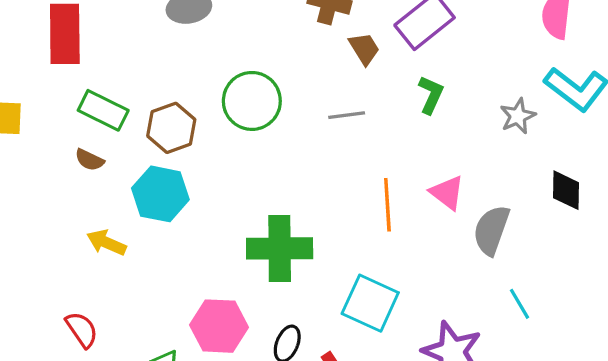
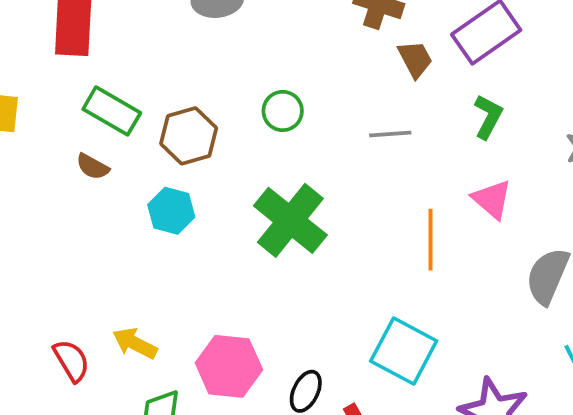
green circle: (252, 101) -> (283, 111), size x0.6
pink triangle: (447, 193) -> (492, 199), moved
cyan hexagon: (160, 194) -> (171, 211), size x0.7
yellow arrow: (106, 243) -> (135, 343), moved
green cross: (280, 248) -> (290, 220), moved, turned 36

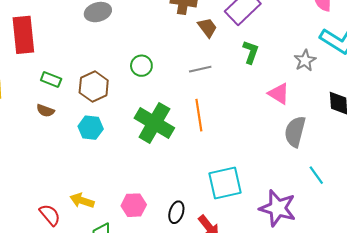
green rectangle: (112, 111) -> (51, 80), size x0.7
pink triangle: (492, 199) -> (279, 94), moved
orange line: (431, 240) -> (199, 115), moved
cyan square: (404, 351) -> (225, 183), turned -32
pink hexagon: (229, 366) -> (134, 205), size x0.7

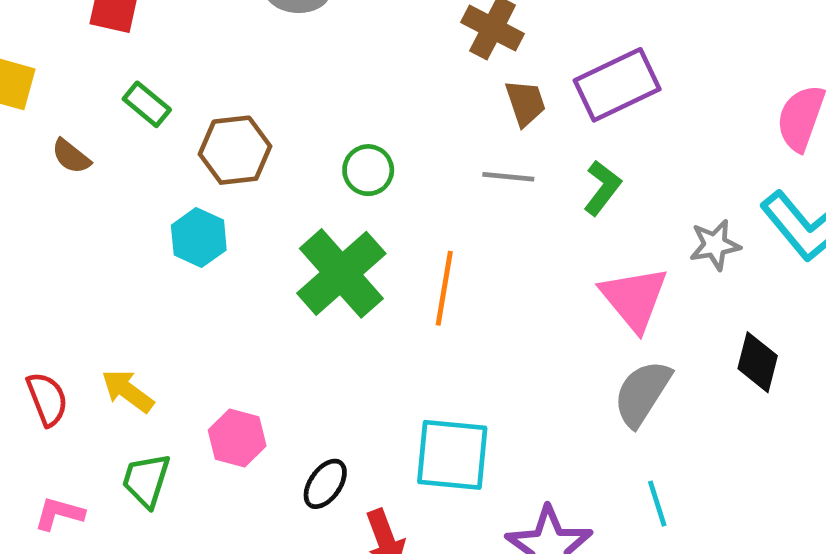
green circle: (141, 66) -> (368, 170), moved
gray line: (200, 69) -> (508, 177), moved
pink triangle: (279, 94) -> (634, 298), size x1.4
brown semicircle: (45, 111) -> (71, 156), moved

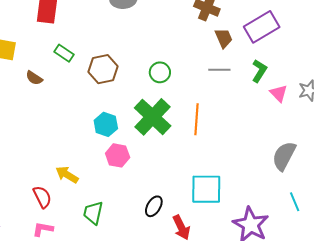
cyan hexagon: (199, 238) -> (106, 124), moved
pink triangle: (634, 298) -> (279, 93), moved, size x0.6
red semicircle: (47, 399) -> (42, 197), moved
pink hexagon: (237, 438) -> (118, 155), moved
green trapezoid: (146, 480) -> (93, 213), moved

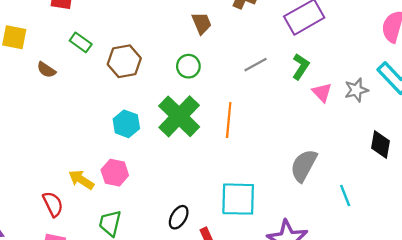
brown trapezoid: (224, 38) -> (202, 23), moved
gray line: (219, 70) -> (255, 65), turned -30
pink hexagon: (118, 155) -> (115, 173), moved
gray semicircle: (284, 156) -> (304, 166), moved
cyan line: (295, 202) -> (345, 196), moved

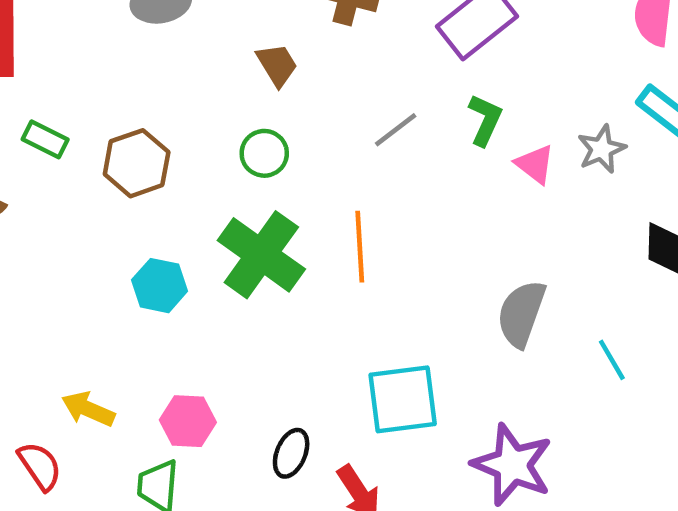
pink hexagon: (115, 173) -> (188, 421), moved

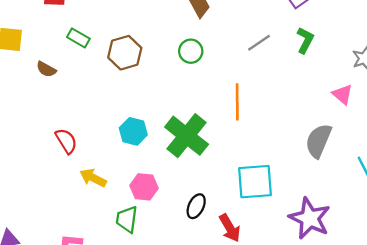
pink triangle: (535, 164) -> (342, 94), moved
green cross: (261, 255) -> (187, 136), moved
cyan hexagon: (160, 286) -> (133, 131), moved
red semicircle: (40, 466) -> (66, 141), moved

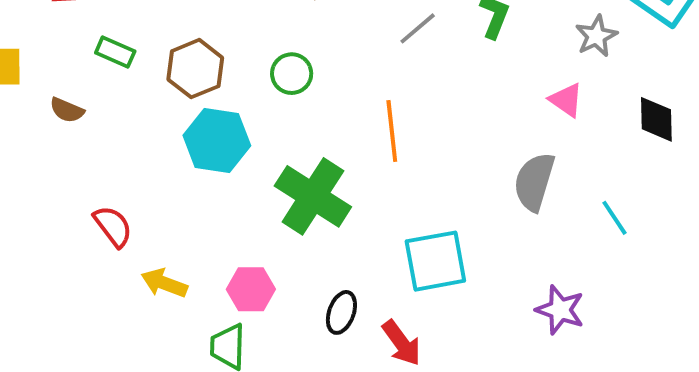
green circle: (191, 51) -> (292, 74), moved
cyan hexagon: (133, 131) -> (217, 141), moved, size x1.4
purple star: (310, 218) -> (560, 310), moved, size x0.7

